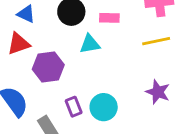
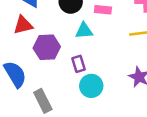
purple rectangle: (74, 107) -> (78, 64), moved

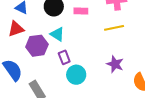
cyan triangle: (84, 31) -> (57, 34), moved, turned 42

